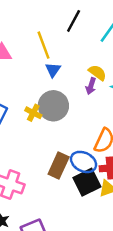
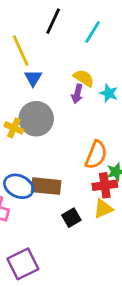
blue ellipse: (84, 162) -> (19, 186), moved
brown rectangle: (59, 165) -> (46, 186), turned 75
black square: (87, 182) -> (71, 218), moved, size x0.6

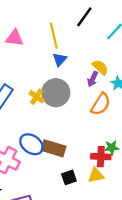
orange semicircle: (96, 155) -> (101, 104), moved

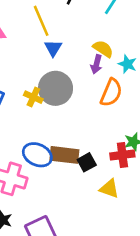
yellow triangle: (96, 175) -> (109, 189), moved, turned 42
black square: (69, 177) -> (87, 162), moved

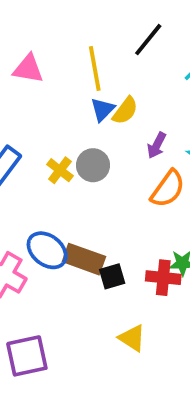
yellow semicircle: (103, 49) -> (125, 111), moved, turned 80
gray circle: (55, 88) -> (93, 165), size x0.7
yellow triangle: (109, 189) -> (132, 338), moved

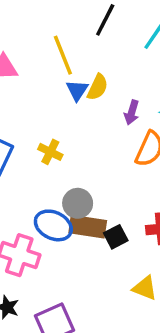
gray circle: (93, 165) -> (78, 203), moved

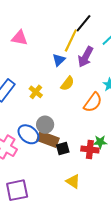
yellow line: (63, 55) -> (71, 41), moved, turned 35
yellow semicircle: (98, 87) -> (67, 83), moved
purple arrow: (132, 112) -> (86, 57), moved, size x1.5

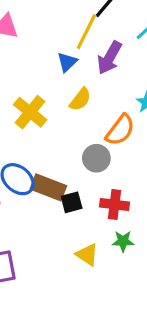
yellow cross: (36, 92) -> (30, 112), size x1.5
gray circle: (45, 125) -> (96, 158), moved
green star: (100, 142) -> (123, 241), moved

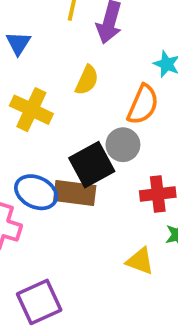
blue triangle: (67, 62) -> (18, 43), moved
black square: (72, 202) -> (92, 165), moved, size x1.6

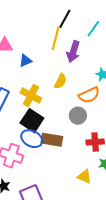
blue triangle: (18, 43) -> (25, 61), turned 32
orange semicircle: (143, 105) -> (89, 95), turned 40
black square: (92, 165) -> (32, 121), moved, turned -30

